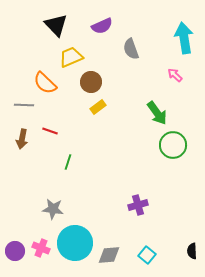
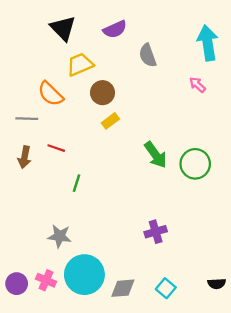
green arrow: (157, 113) -> (156, 155), moved
black semicircle: (192, 251) -> (217, 284), turned -91

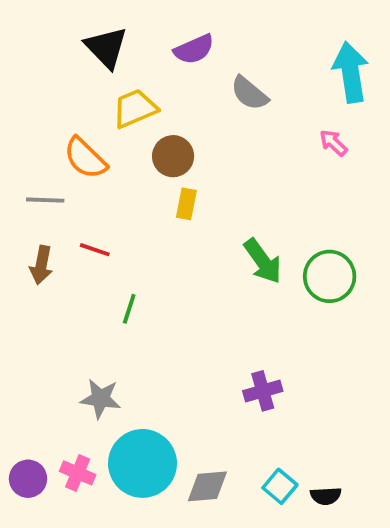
gray semicircle: (148, 55) -> (249, 93), turned -30
yellow rectangle: (110, 121) -> (186, 204), turned -42
black semicircle: (217, 284) -> (326, 496), moved

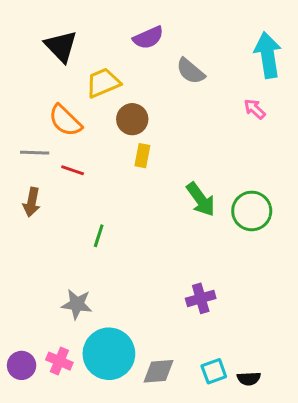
black triangle: (106, 47) -> (61, 46), moved
red line: (95, 250) -> (73, 170), moved
cyan square: (280, 486) -> (214, 371), turned 30

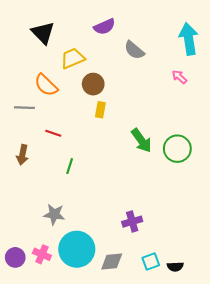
red line: (73, 170) -> (53, 133), moved
brown arrow: (32, 202) -> (22, 155), moved
purple cross: (201, 298) -> (132, 222), moved

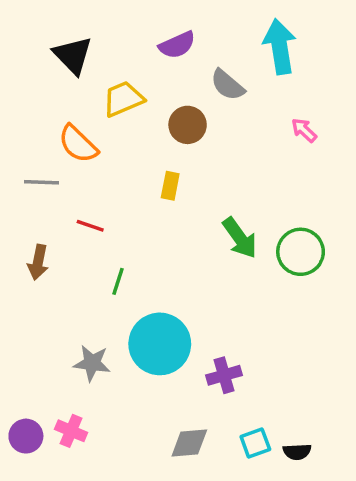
cyan arrow: (189, 39) -> (280, 47), moved
brown circle: (93, 84) -> (188, 125), moved
cyan circle: (77, 249) -> (160, 344), moved

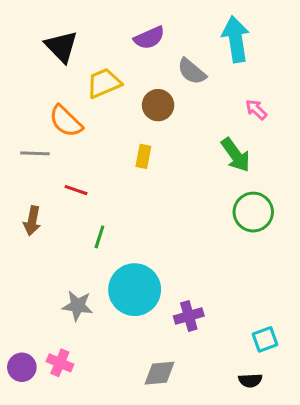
green arrow: (240, 238) -> (236, 155), moved
cyan square: (255, 443) -> (265, 339), moved

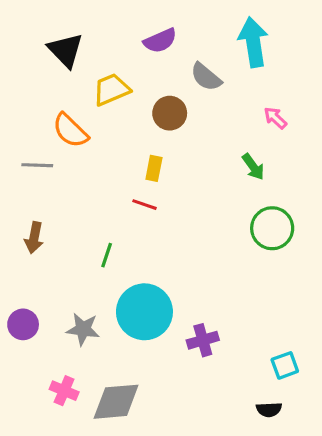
green arrow: (236, 155) -> (253, 167), size x0.7
red line: (76, 190) -> (144, 205), moved
purple circle: (22, 367) -> (23, 324), moved
gray diamond: (160, 373) -> (116, 402), moved, size x1.4

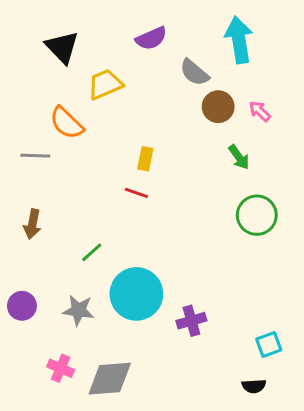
brown circle: (170, 113) -> (218, 107), moved
green line: (107, 255) -> (92, 252), moved, turned 30

